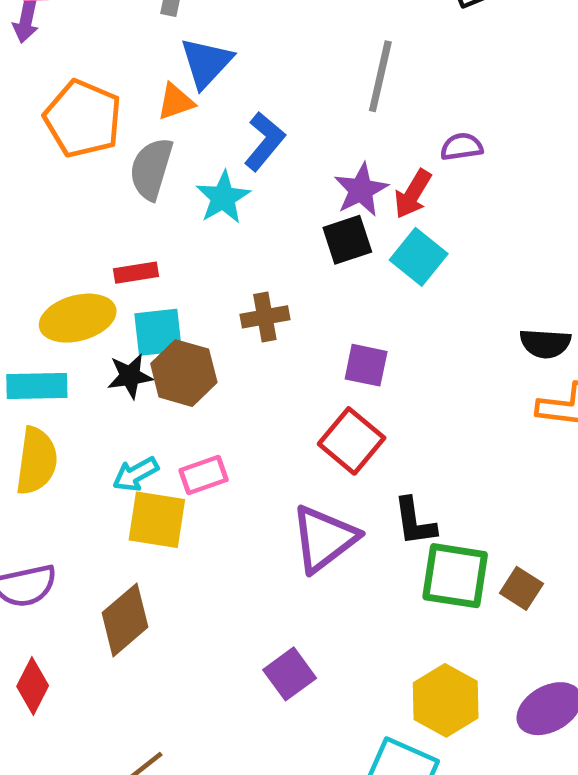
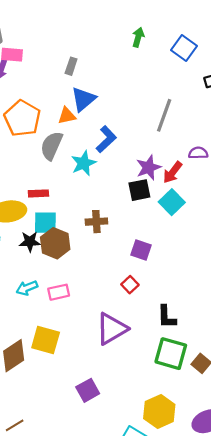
red square: (352, 441) -> (130, 285), size x0.6
yellow square: (157, 520) -> (46, 340), moved
black L-shape: (415, 522) -> (167, 317), moved

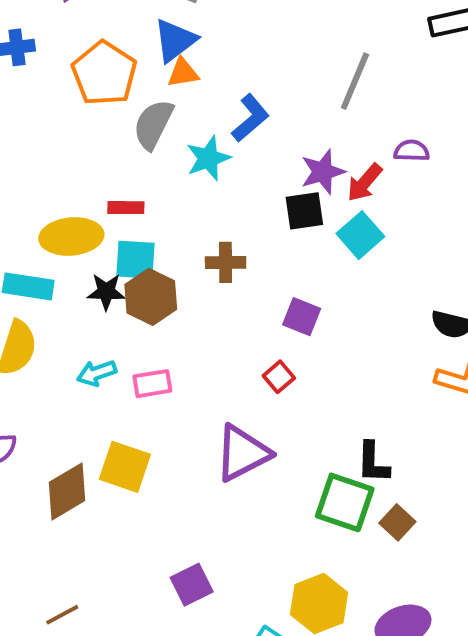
blue triangle: (83, 99) -> (175, 40), moved
black L-shape: (167, 317) -> (373, 463), moved
purple square: (88, 390) -> (192, 585), moved

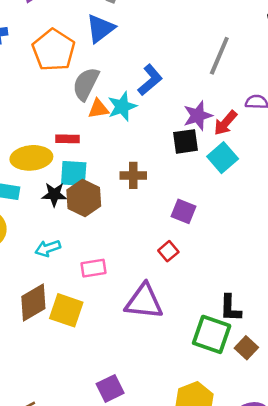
orange triangle: (183, 73) -> (98, 109), moved
pink rectangle: (152, 384) -> (93, 268), moved
purple triangle: (242, 453) -> (144, 302), turned 33
brown diamond: (67, 491) -> (33, 302), moved

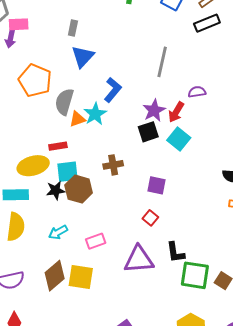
blue triangle: (100, 28) -> (83, 57), moved
black L-shape: (230, 308) -> (175, 252), moved

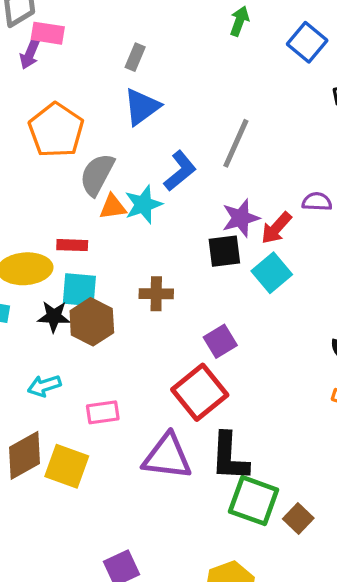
gray line: (162, 62) -> (236, 143), moved
purple square: (156, 185) -> (220, 341), turned 36
red square: (150, 218) -> (200, 392), size x2.0
black L-shape: (175, 252) -> (229, 457), size x1.4

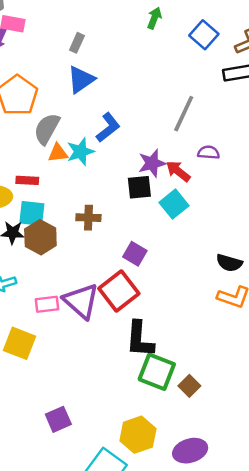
gray line: (236, 143) -> (184, 114), moved
red arrow: (276, 228) -> (178, 171), turned 85
purple square: (220, 341) -> (135, 254), turned -30
purple triangle: (167, 457) -> (81, 301), moved, turned 33

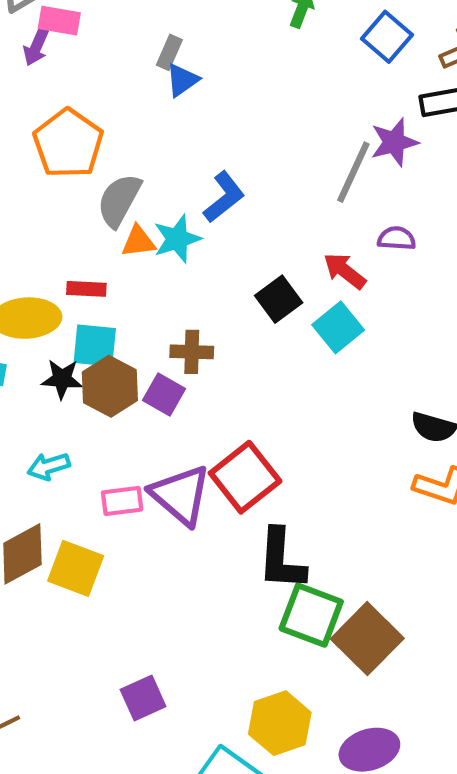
blue triangle: (81, 80) -> (182, 80), moved, size x0.7
purple star: (152, 163) -> (394, 142), moved
black square: (139, 187) -> (279, 299), turned -30
purple square: (135, 254) -> (164, 394), moved
brown square: (189, 386) -> (367, 639), size x1.8

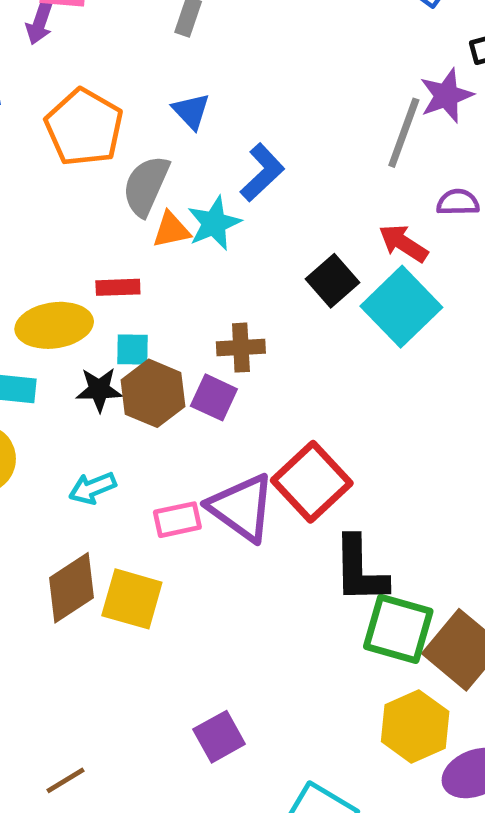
blue triangle: (182, 80) -> (191, 111), moved, turned -33
cyan square: (338, 327) -> (401, 307), size x1.4
cyan square: (95, 346) -> (133, 350), size x0.7
yellow hexagon: (280, 723) -> (415, 727), moved

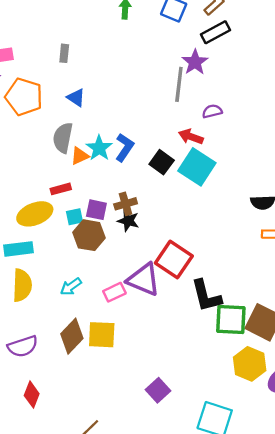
orange pentagon: (84, 127) -> (24, 97), moved
blue L-shape: (262, 172) -> (124, 147), moved
black star: (99, 390) -> (128, 221), moved, turned 30
purple square: (214, 397) -> (96, 210), moved

